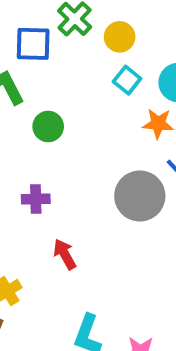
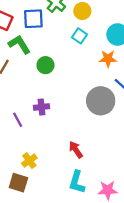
cyan square: (127, 80) -> (79, 36), moved
red arrow: (65, 254) -> (76, 150), moved

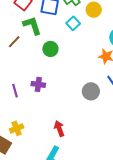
cyan square: (79, 36) -> (73, 23), moved
gray circle: (101, 101) -> (91, 91), size x0.7

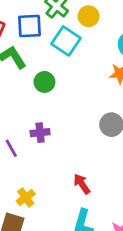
cyan square: (73, 23) -> (66, 41), size x1.5

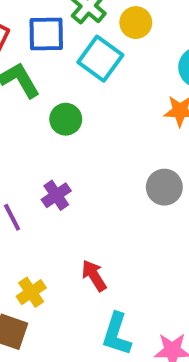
purple cross: (40, 133) -> (56, 195), turned -30
red arrow: (82, 184) -> (94, 276), moved

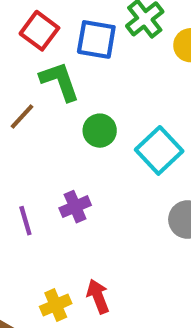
cyan square: (100, 59) -> (159, 150), moved
yellow cross: (31, 292) -> (56, 305), moved

